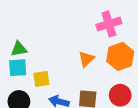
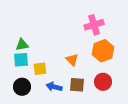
orange triangle: (86, 59) -> (72, 60), moved, turned -32

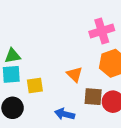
brown square: (77, 85) -> (93, 97), moved
blue arrow: (54, 87) -> (65, 114), moved

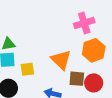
orange triangle: (75, 74) -> (61, 60), size x1.5

